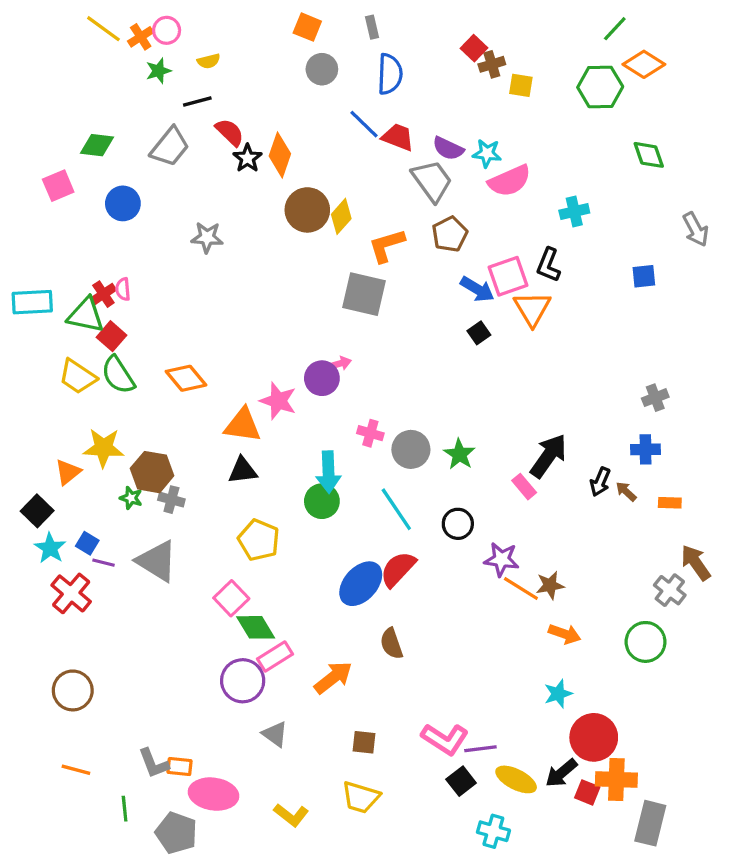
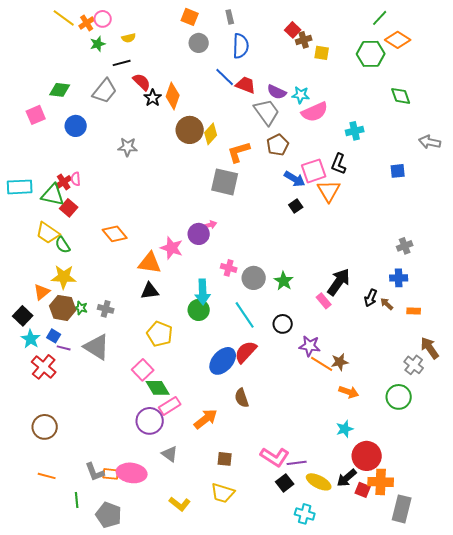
gray arrow: (696, 229) -> (430, 142), turned 130
green semicircle: (118, 375) -> (63, 245), moved, size x0.7
brown hexagon: (152, 472) -> (63, 308), moved
pink ellipse: (214, 794) -> (132, 473), moved

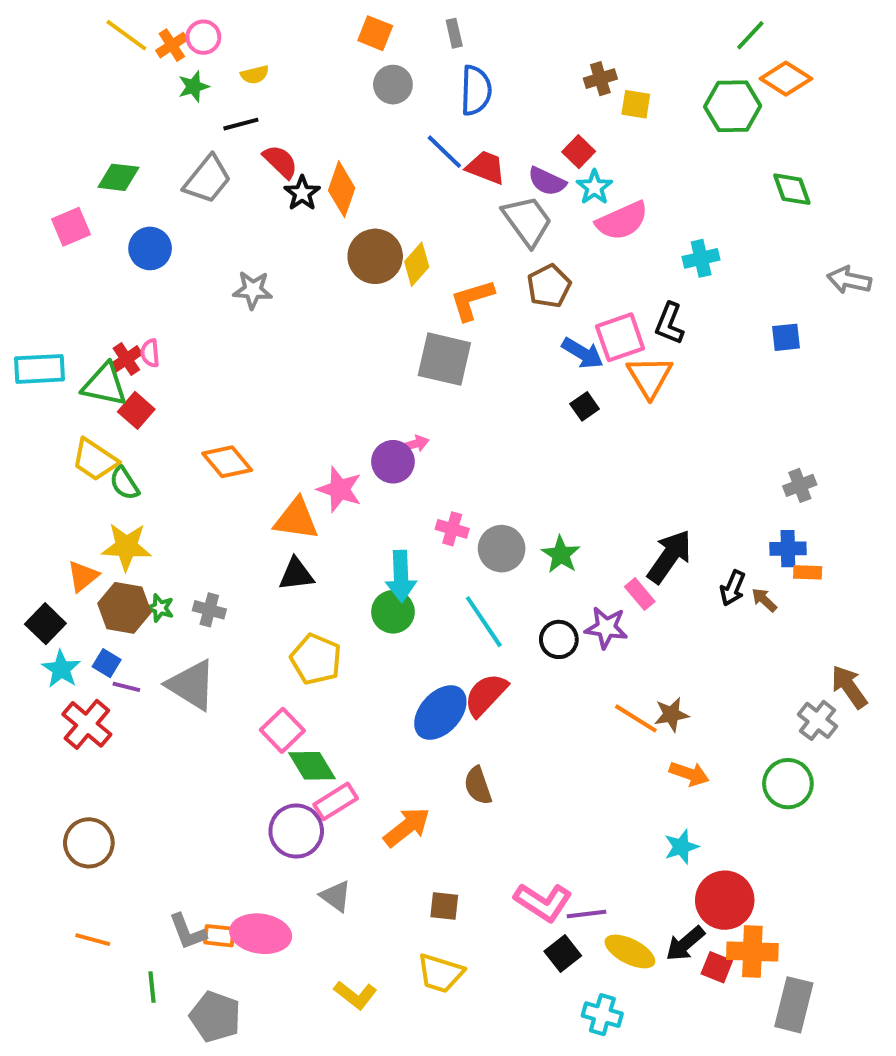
red square: (293, 30) -> (579, 152), moved
cyan star: (301, 95) -> (594, 187), turned 30
orange rectangle: (414, 311) -> (808, 572), moved
purple star: (310, 346) -> (606, 628), moved

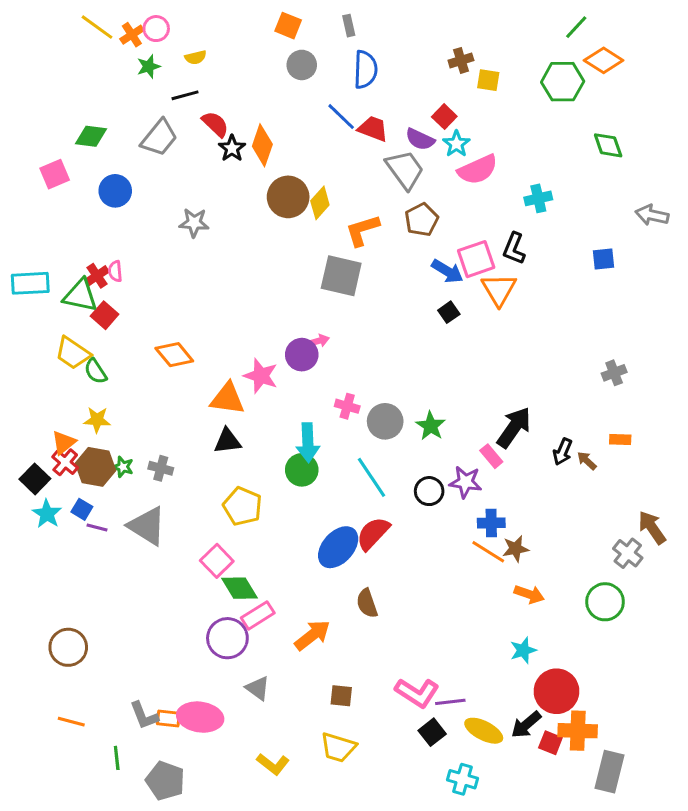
yellow star: (126, 547) -> (97, 420), size x0.7
blue cross: (788, 549) -> (491, 523), moved
red cross: (87, 724) -> (65, 462), moved, size x0.7

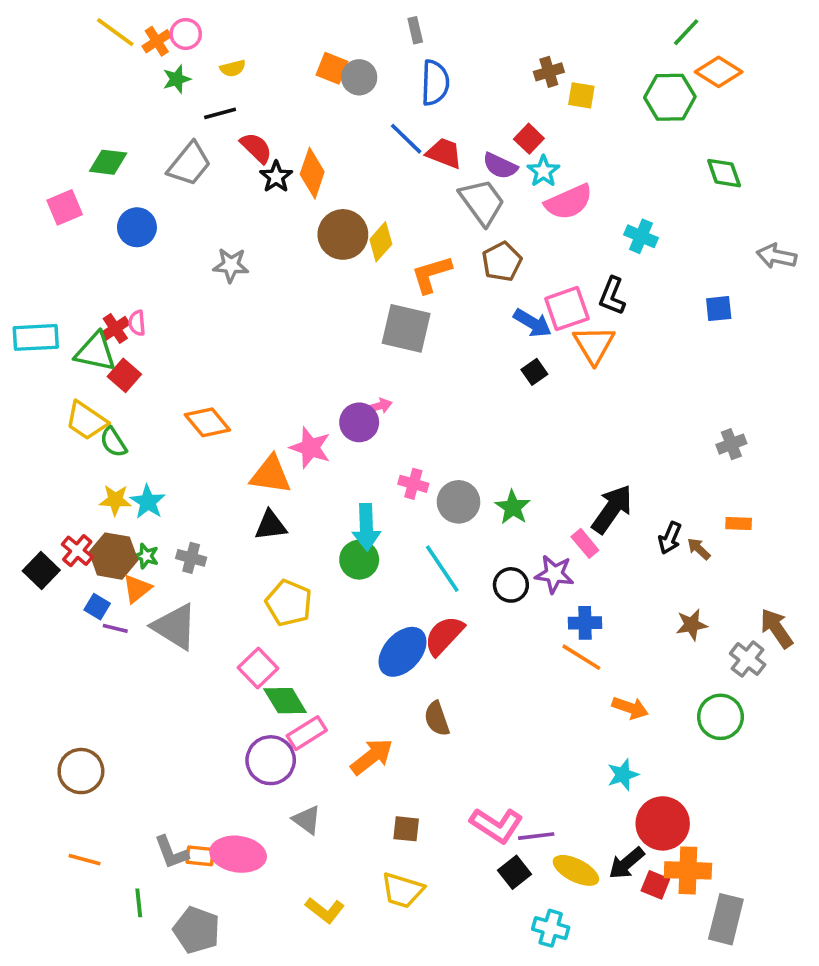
orange square: (288, 26) -> (332, 68), moved
cyan cross: (538, 198) -> (641, 236), turned 36
orange triangle: (64, 443) -> (137, 589), moved
cyan star: (47, 514) -> (148, 502), moved
brown star: (516, 549) -> (692, 625), moved

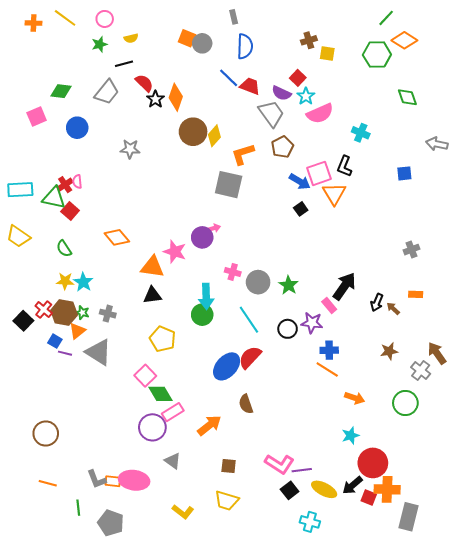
orange cross: (157, 41) -> (34, 23), moved, turned 35
yellow trapezoid: (86, 421) -> (18, 236), moved

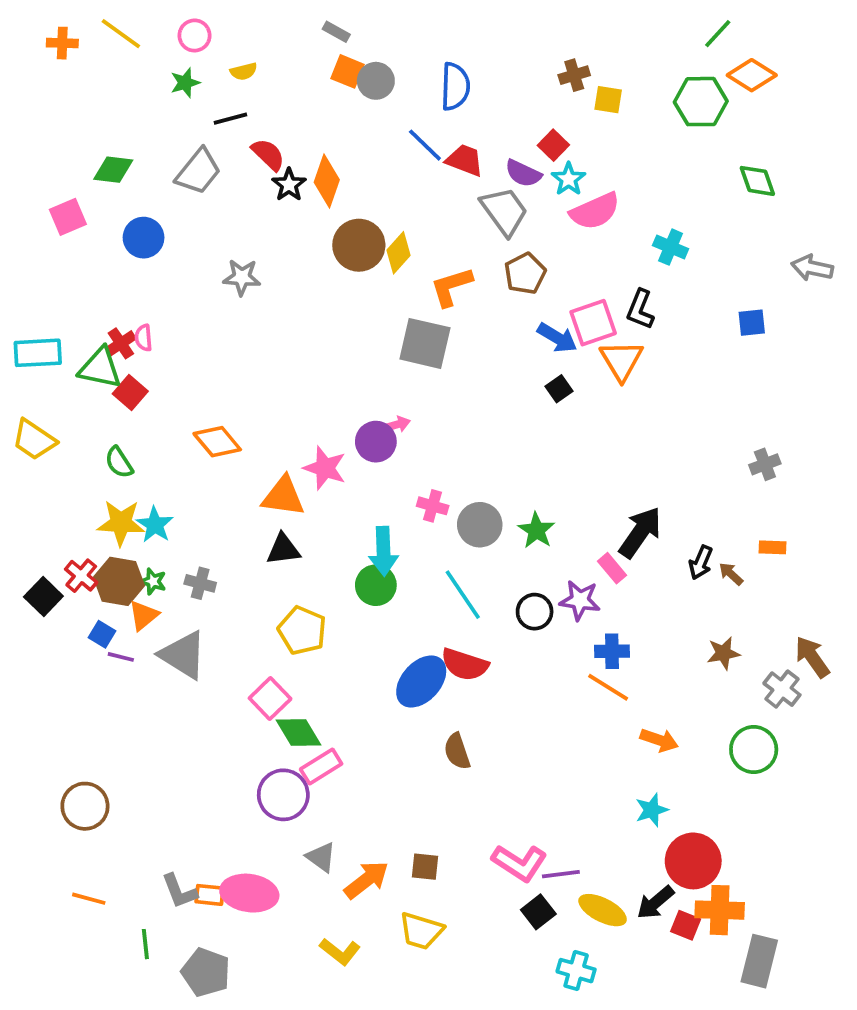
gray rectangle: (234, 17) -> (336, 32), moved, turned -48
yellow star: (65, 281) -> (121, 523), size x1.4
red semicircle: (250, 357) -> (465, 664), turned -115
orange arrow: (209, 425) -> (366, 880), moved

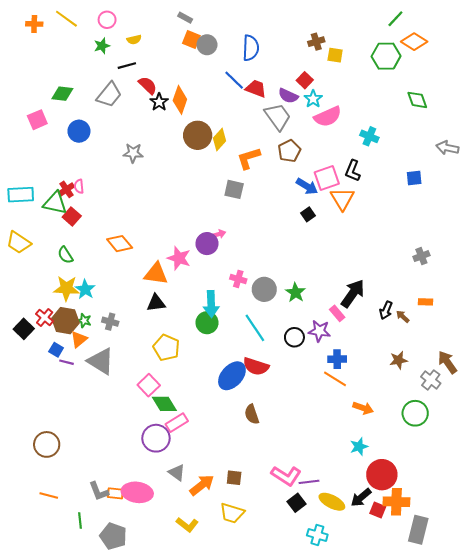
gray square: (425, 343) -> (234, 189), size x0.7

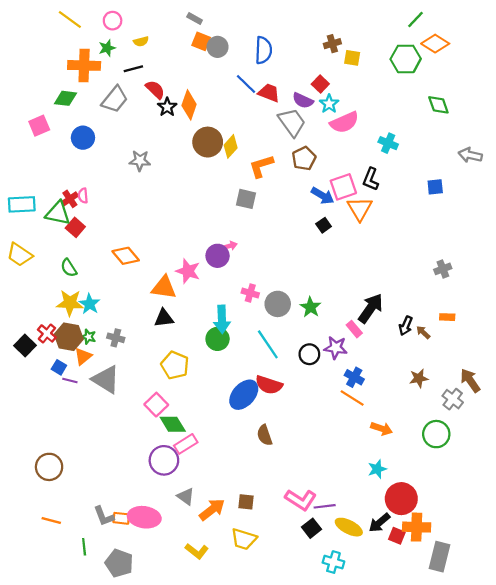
orange cross: (34, 24) -> (84, 65), moved, size x1.8
blue cross: (337, 359) -> (354, 377), turned 30

